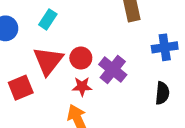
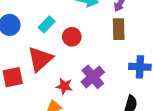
red circle: (81, 58) -> (72, 37), moved

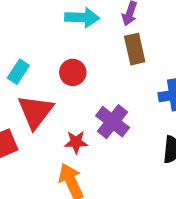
cyan rectangle: (47, 24) -> (18, 72), moved

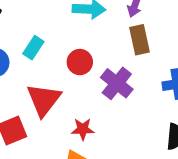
cyan rectangle: (18, 72) -> (33, 48), moved
purple cross: (113, 122) -> (117, 83), moved

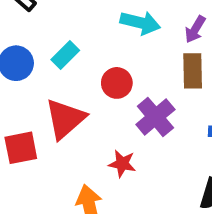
red star: (83, 129) -> (122, 164), moved

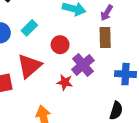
red star: (122, 164) -> (65, 82), moved

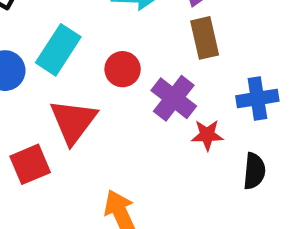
cyan rectangle: (29, 28) -> (58, 50), size x1.5
red star: (65, 82) -> (207, 135), moved

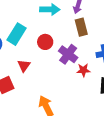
red triangle: (73, 121) -> (24, 66), size x0.6

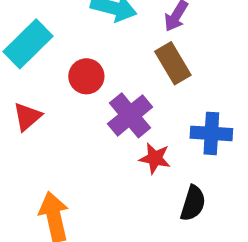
brown rectangle: (81, 27) -> (173, 63), turned -30

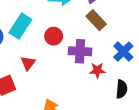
purple cross: (130, 115) -> (80, 51), turned -35
blue cross: (211, 133) -> (123, 52), turned -36

